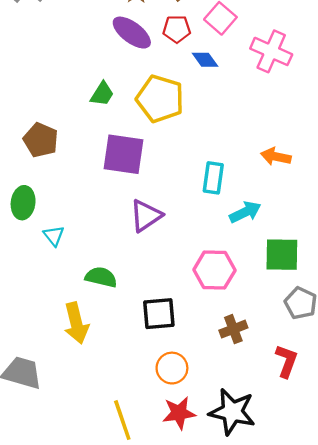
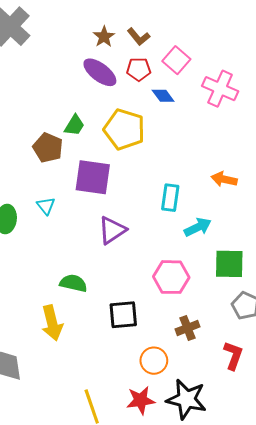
brown pentagon: (41, 140) -> (48, 148), moved
cyan triangle: (54, 236) -> (46, 206), moved
orange circle: (172, 368) -> (154, 361), moved

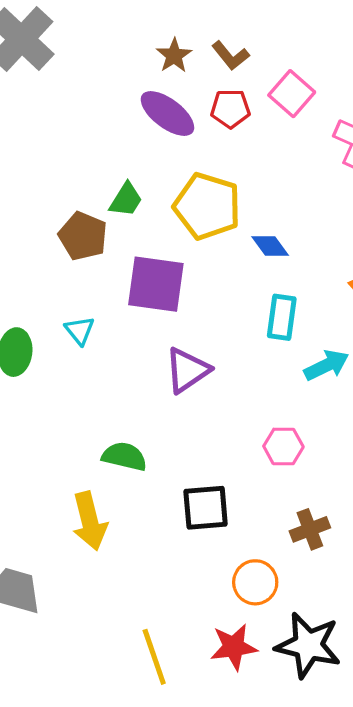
blue diamond: (163, 96) -> (270, 246), moved
pink hexagon: (171, 277) -> (283, 446), size x0.7

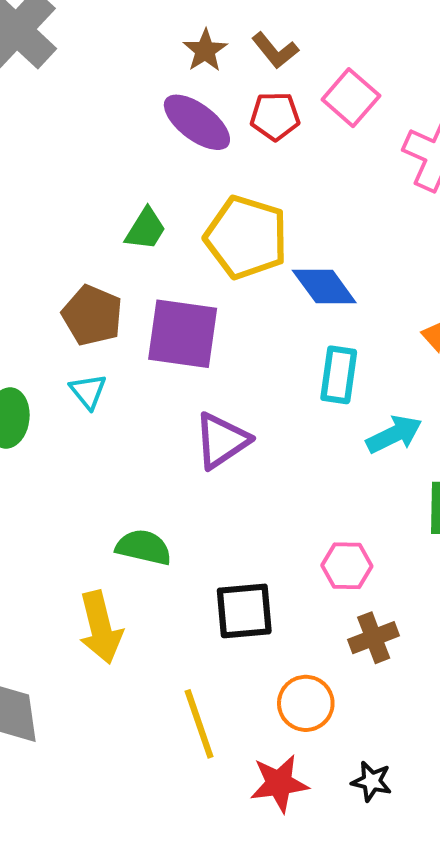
brown pentagon: (83, 236) -> (92, 315), moved
blue diamond: (270, 246) -> (324, 287), size x1.4
pink hexagon: (283, 446) -> (347, 566), moved
black star: (308, 645) -> (372, 781), size x0.5
yellow line: (154, 657) -> (199, 724), moved

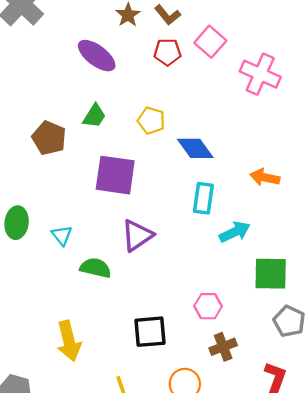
purple ellipse: (197, 122) -> (97, 56), moved
yellow pentagon: (246, 237) -> (151, 121), size x0.6
brown pentagon: (92, 315) -> (49, 138), moved
cyan triangle: (88, 391) -> (62, 235), moved
green semicircle: (144, 547) -> (95, 268), moved

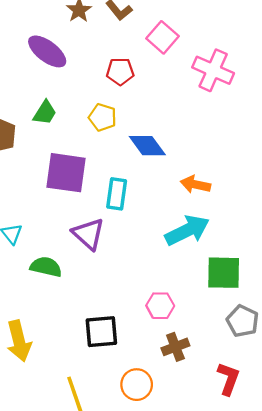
red pentagon: (167, 52) -> (120, 71), moved
orange arrow: (265, 177) -> (195, 184), moved
cyan rectangle: (203, 198) -> (117, 194), moved
cyan arrow: (235, 232) -> (187, 230), size x1.4
purple triangle: (137, 235) -> (88, 234), turned -44

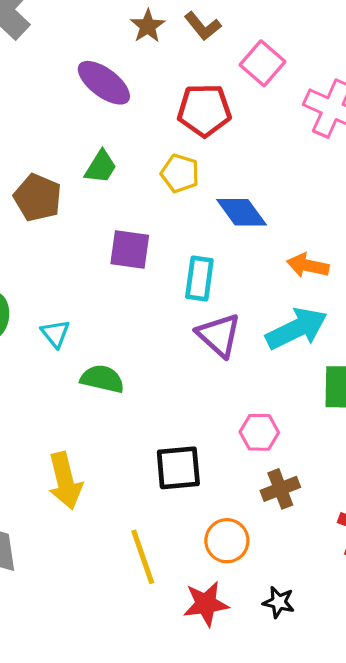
red pentagon: (120, 71) -> (204, 110), size x1.4
purple square: (66, 173) -> (130, 249), size x0.7
purple triangle: (88, 234) -> (219, 335), moved

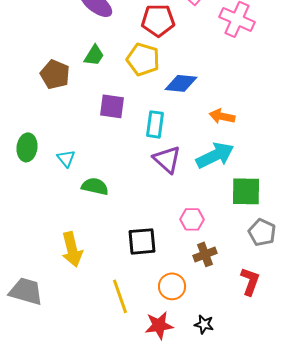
yellow pentagon: (180, 173) -> (143, 59), size x1.4
blue diamond: (241, 212) -> (181, 83), turned -48

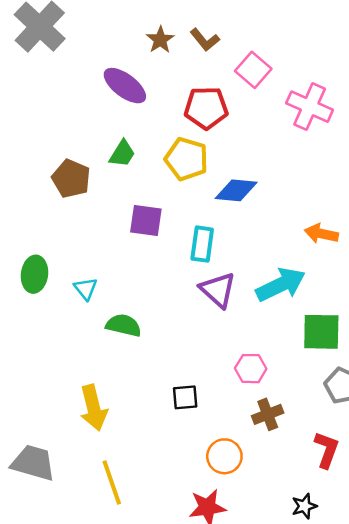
orange arrow: (222, 116) -> (321, 234), moved
black square: (142, 241) -> (185, 397), size x0.7
yellow line: (120, 296) -> (112, 482), moved
black star: (204, 324) -> (304, 506), moved, turned -30

